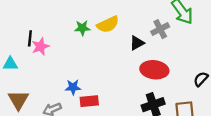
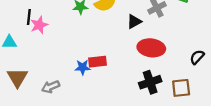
blue star: (73, 87) -> (83, 67), moved
red rectangle: (89, 101) -> (97, 62), moved

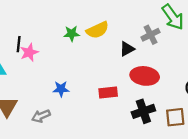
red rectangle: (97, 62) -> (108, 92), moved
blue star: (83, 67) -> (61, 89), moved

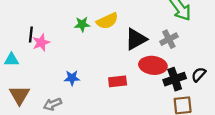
gray cross: (151, 35) -> (169, 39), moved
black triangle: (127, 49) -> (136, 39), size x1.5
black cross: (143, 111) -> (175, 79), moved

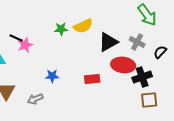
black line: (31, 35) -> (16, 38), turned -72
gray cross: (169, 39) -> (137, 42), turned -35
black semicircle: (199, 74) -> (160, 52), moved

